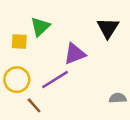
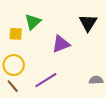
purple line: (55, 80) -> (46, 80), moved
brown line: (34, 105) -> (13, 86), moved

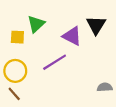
purple triangle: (61, 44) -> (72, 36), moved, turned 48
purple line: (46, 80) -> (55, 62), moved

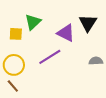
gray semicircle: (105, 87) -> (96, 61), moved

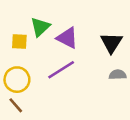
black triangle: (88, 23) -> (111, 43), moved
purple triangle: (66, 33) -> (67, 38), moved

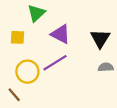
green triangle: (40, 27) -> (36, 13), moved
yellow circle: (17, 80) -> (27, 72), moved

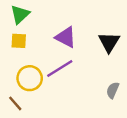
green triangle: (36, 13) -> (20, 14), moved
gray semicircle: (106, 67) -> (113, 90), moved, turned -64

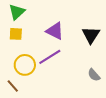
gray semicircle: (113, 90) -> (94, 75), turned -64

